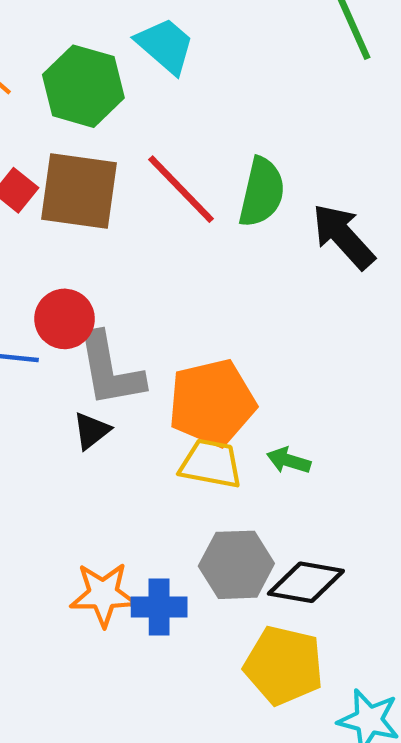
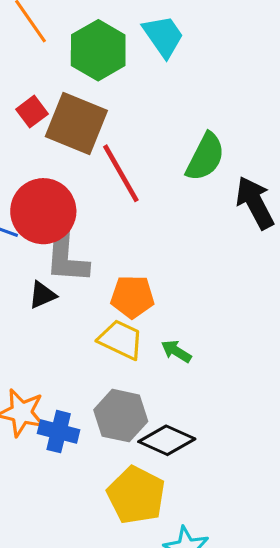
red line: (181, 189) -> (121, 173), moved
red circle: (65, 319) -> (43, 211), size x1.5
orange pentagon: (212, 403) -> (132, 297), size x0.7

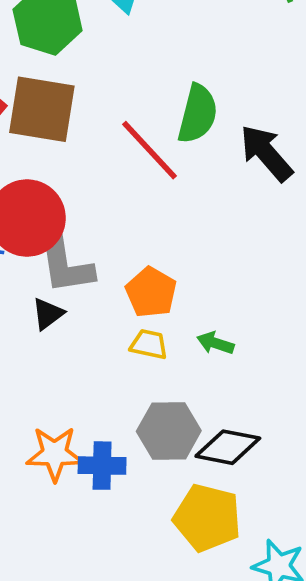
red line: (121, 173) -> (150, 150), moved
orange pentagon: (132, 297) -> (151, 292), turned -30
yellow trapezoid: (121, 340) -> (149, 344), size x0.7

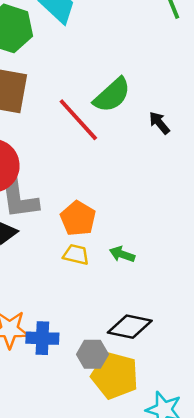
green semicircle: (198, 114) -> (112, 95), turned 33
black arrow: (266, 153) -> (159, 123), size x0.6
gray hexagon: (169, 431) -> (92, 354), moved, size x0.7

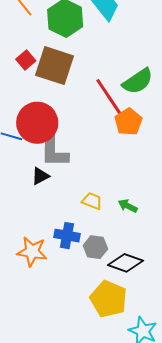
orange pentagon: (78, 218) -> (128, 122), moved
blue cross: (42, 338) -> (67, 236), moved
gray hexagon: (92, 354) -> (95, 247), moved

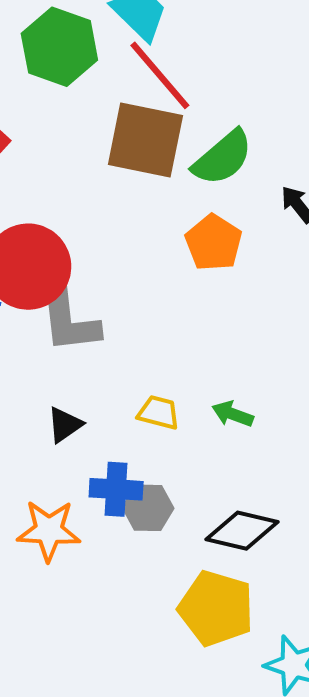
brown square: (54, 66) -> (145, 140), moved
red line: (109, 97) -> (160, 75), moved
black triangle: (40, 176) -> (65, 425), moved
gray hexagon: (95, 247) -> (148, 508), moved

